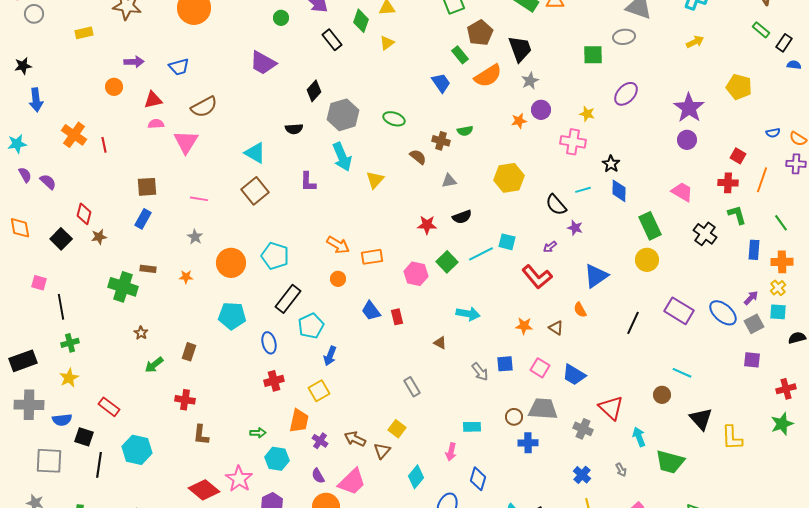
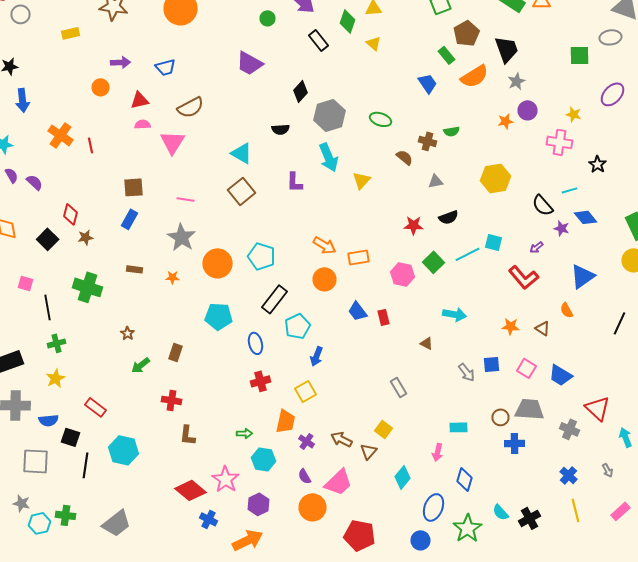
yellow triangle: (387, 43) -> (374, 43), turned -42
blue diamond: (619, 191) -> (586, 217), moved, turned -40
gray star: (195, 237) -> (182, 237), size x1.8
orange circle: (338, 279) -> (324, 279), size x1.5
green cross: (123, 287) -> (88, 287), moved

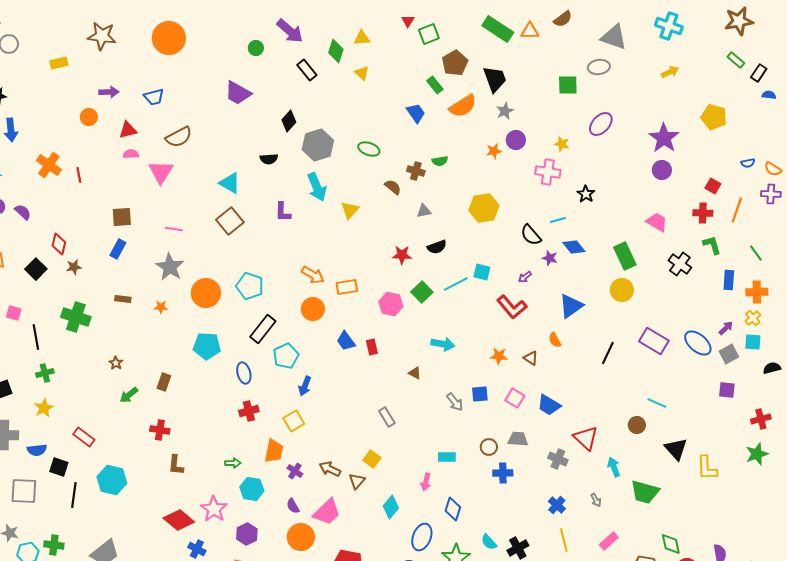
gray trapezoid: (530, 409) -> (518, 439), size x0.7

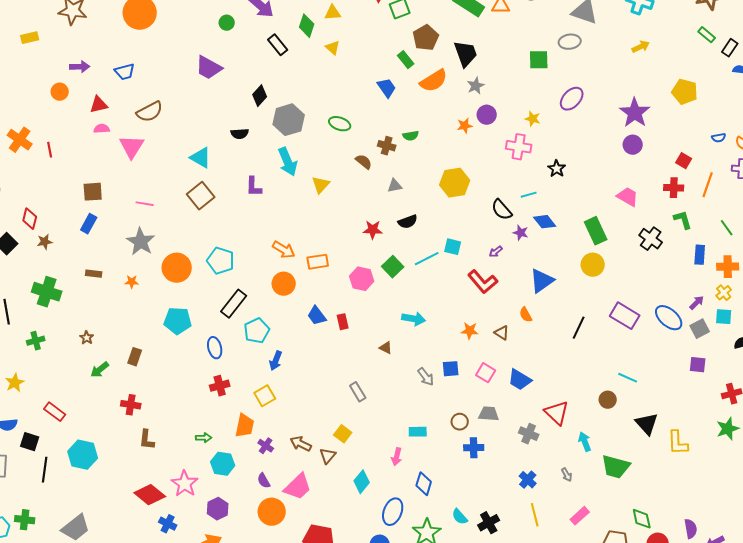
green cross: (45, 373) -> (36, 341), moved

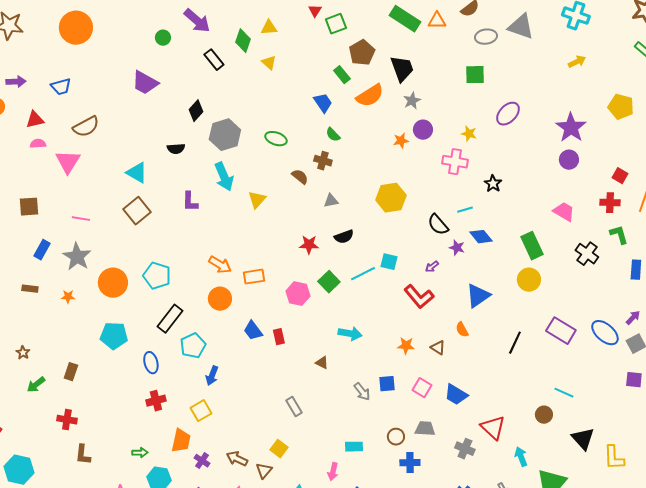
gray ellipse: (570, 42) -> (486, 37), moved
green semicircle: (411, 136) -> (333, 135), moved, turned 56
blue rectangle: (89, 224) -> (42, 250), moved

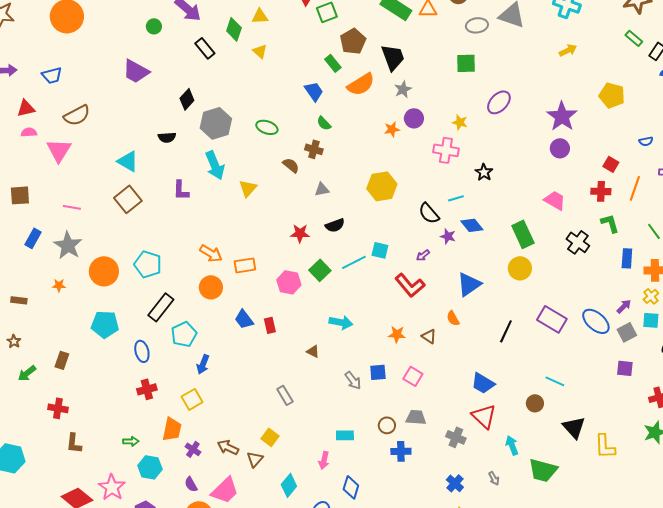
brown rectangle: (30, 289) -> (19, 300), moved
blue trapezoid: (456, 395) -> (483, 383), moved

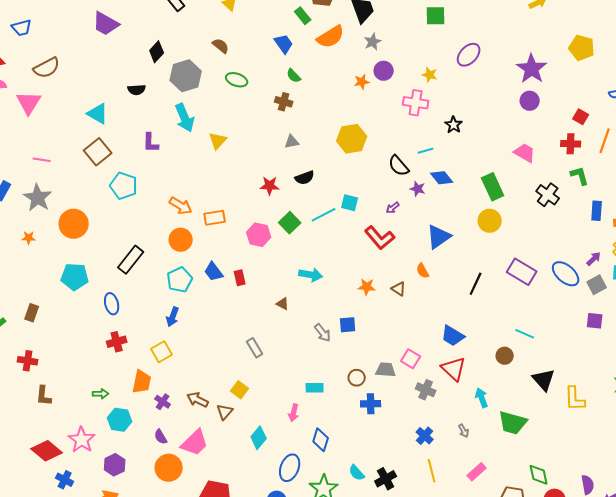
brown semicircle: (291, 165) -> (221, 46), moved
cyan pentagon: (148, 264) -> (124, 186), moved
cyan pentagon: (184, 334) -> (180, 280), moved
pink square: (413, 376) -> (411, 359), moved

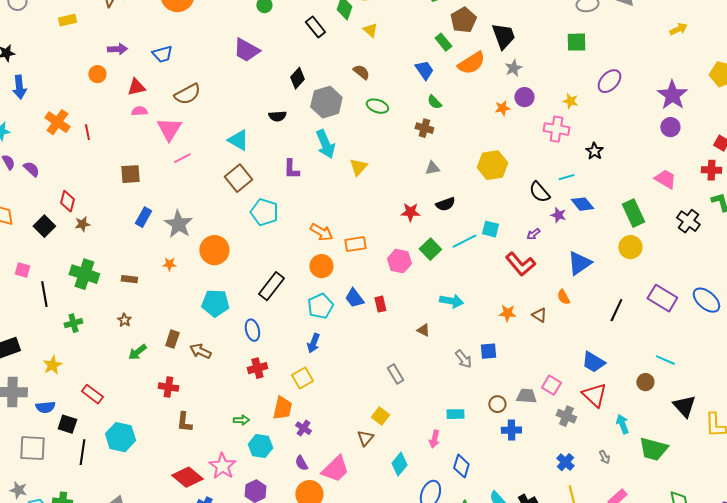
pink line: (42, 160) -> (182, 158), moved, turned -36
brown arrow: (198, 400) -> (200, 351), moved

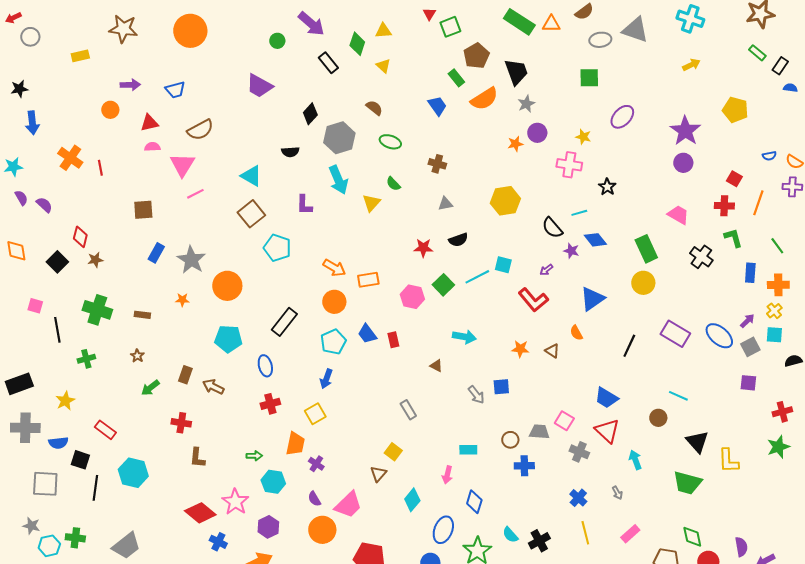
green semicircle: (434, 102) -> (393, 184), moved
green trapezoid: (653, 449) -> (687, 483), moved

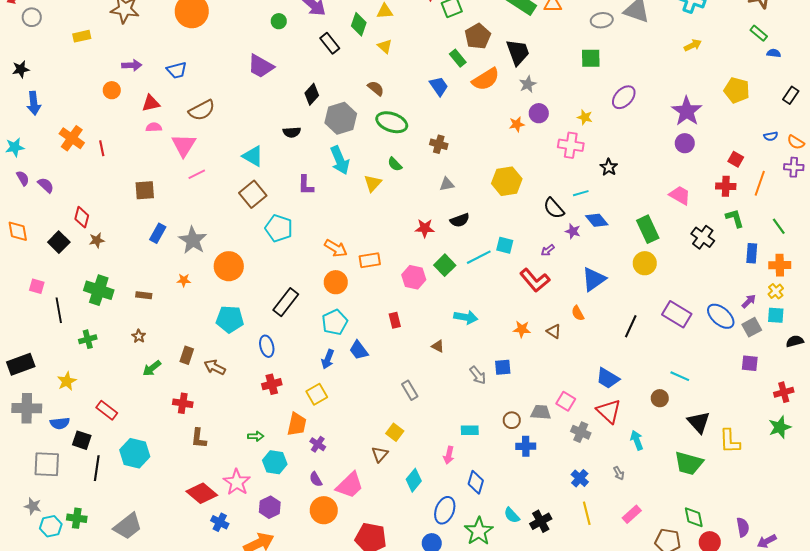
black rectangle: (780, 66) -> (791, 95), moved
blue semicircle: (790, 88) -> (774, 53), moved
green ellipse: (390, 142) -> (392, 122), size x1.4
blue trapezoid: (367, 334) -> (359, 350), moved

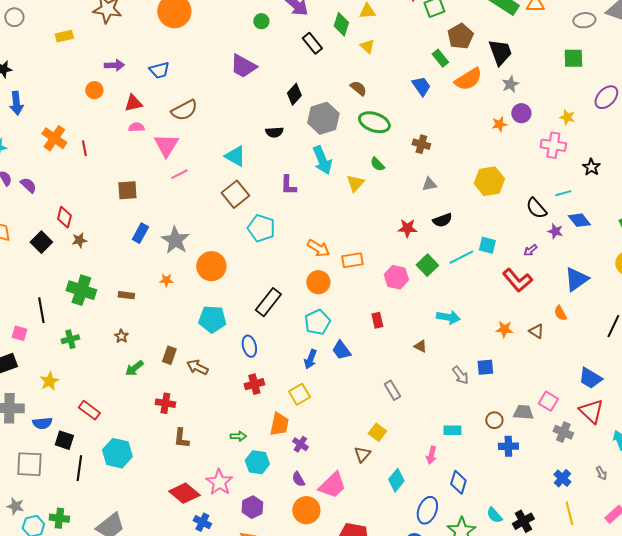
pink square: (37, 286) -> (19, 333), moved

